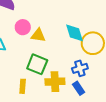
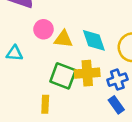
cyan diamond: (74, 33) -> (94, 40), moved
yellow cross: (55, 82) -> (87, 73), moved

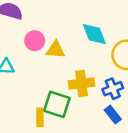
cyan diamond: (94, 40) -> (94, 34), moved
green square: (63, 76) -> (57, 104), moved

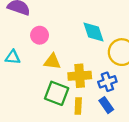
yellow triangle: (55, 50) -> (52, 62), moved
yellow rectangle: (40, 117) -> (78, 106), moved

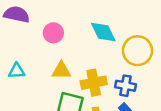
pink circle: (40, 35) -> (53, 33), moved
blue cross: (107, 82) -> (125, 86), turned 36

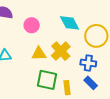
yellow cross: (94, 83) -> (61, 51), moved, turned -30

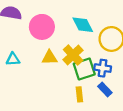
pink circle: (32, 25) -> (42, 27), size x1.5
green square: (47, 80) -> (84, 69), moved, turned -30

